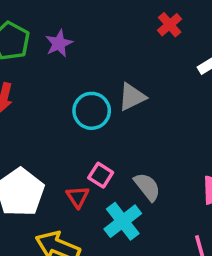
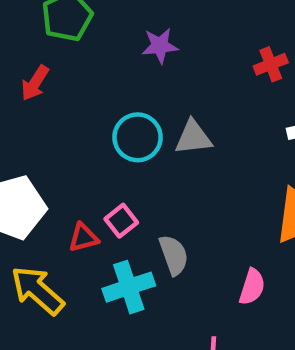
purple star: (59, 43) -> (160, 46), moved
red triangle: (78, 197) -> (84, 238), turned 30

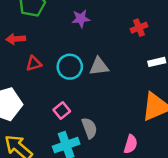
red arrow: (35, 83) -> (16, 39), turned 54
red triangle: (84, 238) -> (34, 64), moved

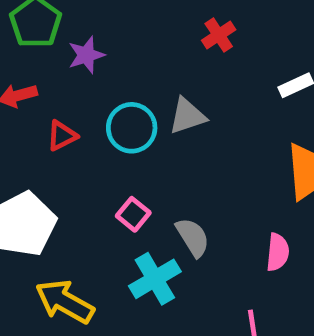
purple star: (81, 19) -> (86, 55), moved
red cross: (139, 28) -> (219, 35), moved

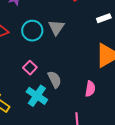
gray triangle: (187, 116) -> (56, 27), turned -42
cyan cross: (155, 279) -> (37, 96), turned -30

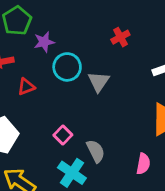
cyan circle: (32, 31) -> (67, 67), moved

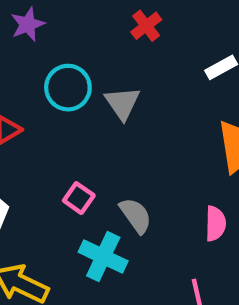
purple star: (44, 42) -> (28, 24), moved

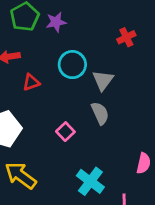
gray semicircle: (136, 215) -> (100, 113), moved
cyan cross: (103, 257) -> (90, 181), moved

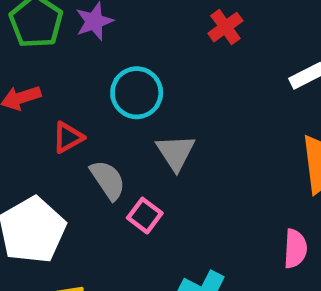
gray triangle: (103, 80) -> (176, 152), moved
gray semicircle: (100, 113) -> (108, 180), moved

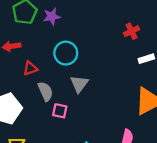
red cross: (225, 27) -> (132, 31), moved
pink square: (145, 216) -> (60, 111), turned -35

